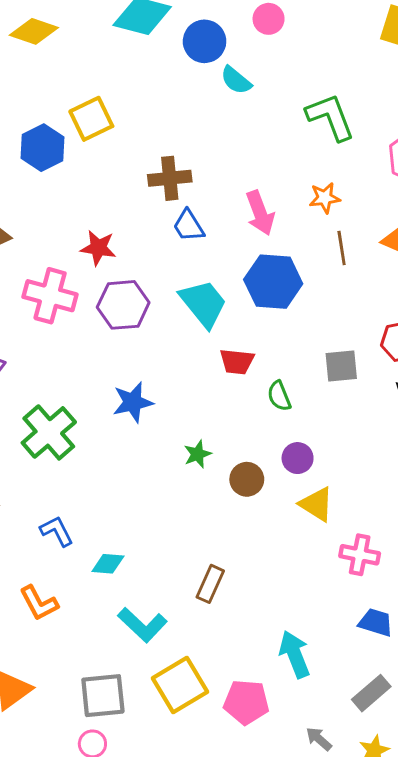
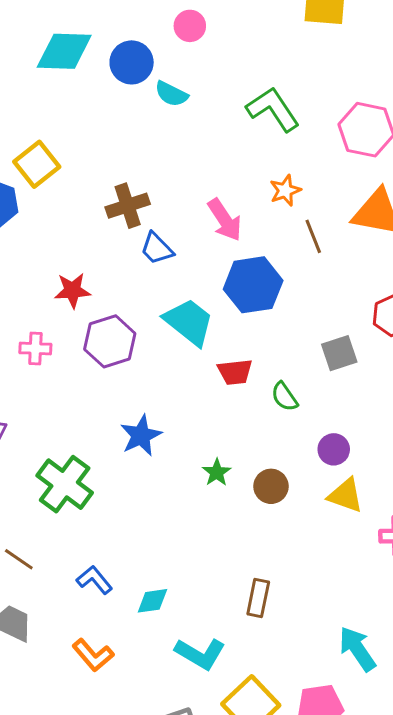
pink cross: (50, 296) -> (35, 349), size x0.6
purple circle: (298, 458) -> (334, 449), moved

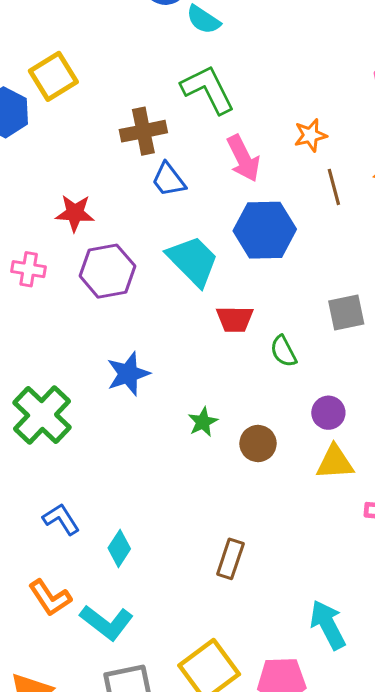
green L-shape: (273, 109) -> (208, 89), moved
yellow triangle: (345, 495) -> (335, 462), turned -30
cyan diamond: (152, 601) -> (119, 548), turned -56
cyan L-shape: (200, 654) -> (107, 622), moved

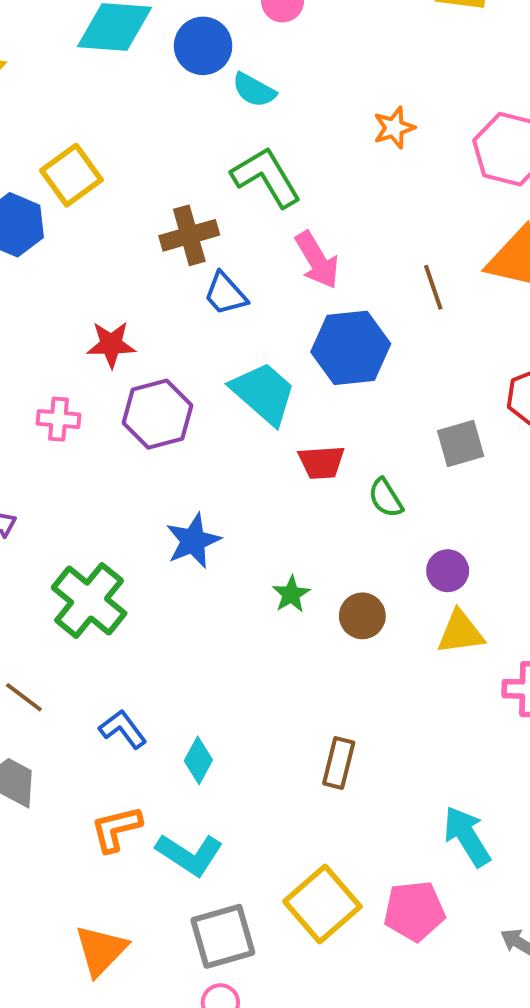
orange star: (310, 135) -> (394, 128), moved
orange L-shape: (50, 598) -> (116, 829), turned 114

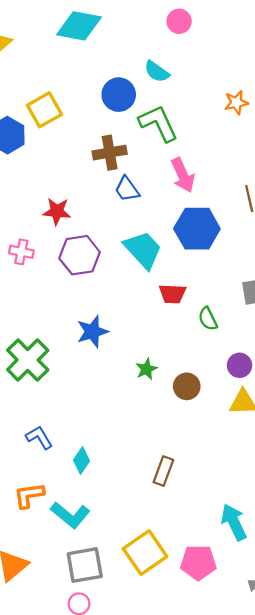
blue circle: (203, 46) -> (119, 95), moved

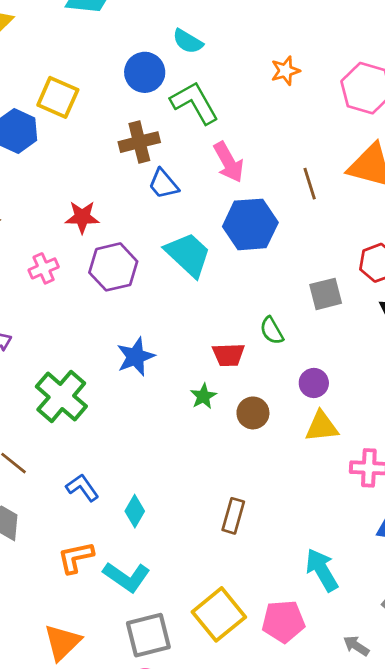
yellow square: (44, 110) -> (58, 97), turned -32
pink cross: (21, 252) -> (44, 268), turned -30
red trapezoid: (173, 294) -> (228, 355), moved

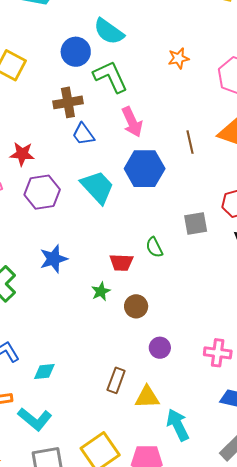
cyan semicircle: (188, 41) -> (109, 31), size x1.4
purple circle: (314, 383) -> (160, 348), moved
yellow triangle: (322, 427) -> (147, 397), moved
cyan diamond: (135, 511) -> (44, 372), turned 50

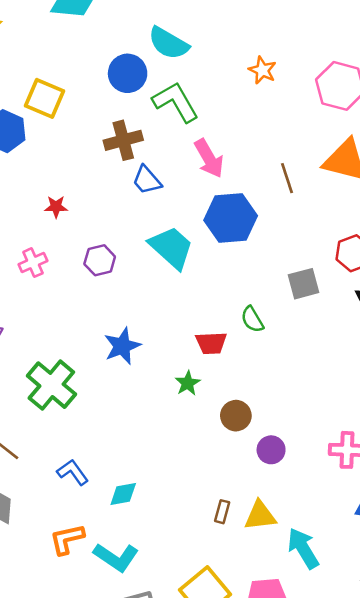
orange star: (179, 58) -> (262, 70), turned -30
red star: (22, 154) -> (56, 207), moved, size x0.7
purple hexagon: (42, 192) -> (100, 260), size x0.7
brown circle: (136, 306) -> (236, 416), moved
brown rectangle: (116, 380) -> (222, 512), moved, size x0.7

